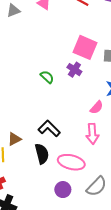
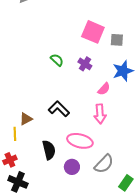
purple cross: (74, 70) -> (85, 64), moved
black semicircle: (42, 154) -> (49, 150), moved

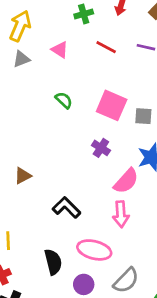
green semicircle: (57, 60) -> (64, 100), moved
pink semicircle: (104, 89) -> (126, 181), size x1.5
brown triangle: (26, 119) -> (23, 176), moved

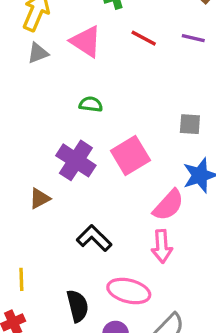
pink triangle: (60, 50) -> (86, 41), size x1.5
green semicircle: (64, 100) -> (91, 104), turned -36
pink square: (112, 105) -> (130, 155), moved, turned 36
purple cross: (101, 148) -> (76, 160), moved, size x1.6

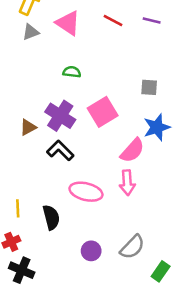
brown triangle: (40, 198) -> (28, 127), moved
black L-shape: (94, 238) -> (60, 150), moved
pink ellipse: (129, 291) -> (86, 192), moved
black semicircle: (78, 306) -> (51, 217), moved

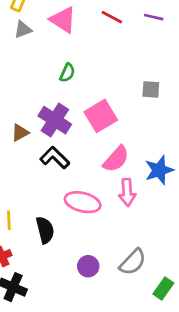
green semicircle: (72, 72) -> (67, 73), turned 108
blue star: (157, 127) -> (159, 170), moved
pink semicircle: (132, 150) -> (116, 159), moved

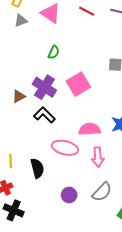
pink semicircle: (116, 159) -> (90, 129), moved, turned -135
pink arrow: (127, 192) -> (98, 157), moved

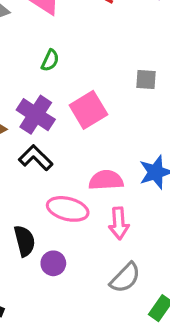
purple circle: (69, 195) -> (53, 263), moved

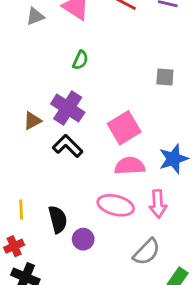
pink square: (88, 110) -> (124, 128), moved
pink ellipse: (68, 209) -> (116, 205), moved
pink arrow: (119, 223) -> (158, 204), moved

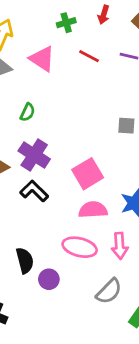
green semicircle: (80, 60) -> (27, 112), moved

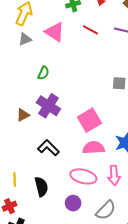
black L-shape: (34, 191) -> (48, 148), moved
purple circle: (49, 279) -> (73, 203), moved

